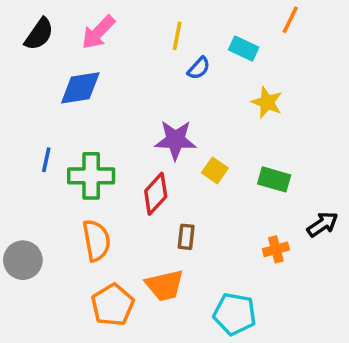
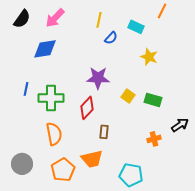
yellow square: (215, 170) -> (128, 96), moved
gray circle: (23, 260) -> (22, 164), moved

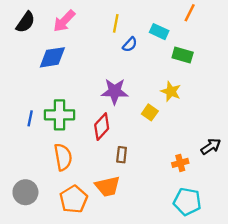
yellow star: (149, 57) -> (171, 91), moved
blue line: (26, 89) -> (30, 118), moved
green rectangle: (153, 100) -> (183, 55), moved
cyan pentagon: (131, 175) -> (187, 202), moved

